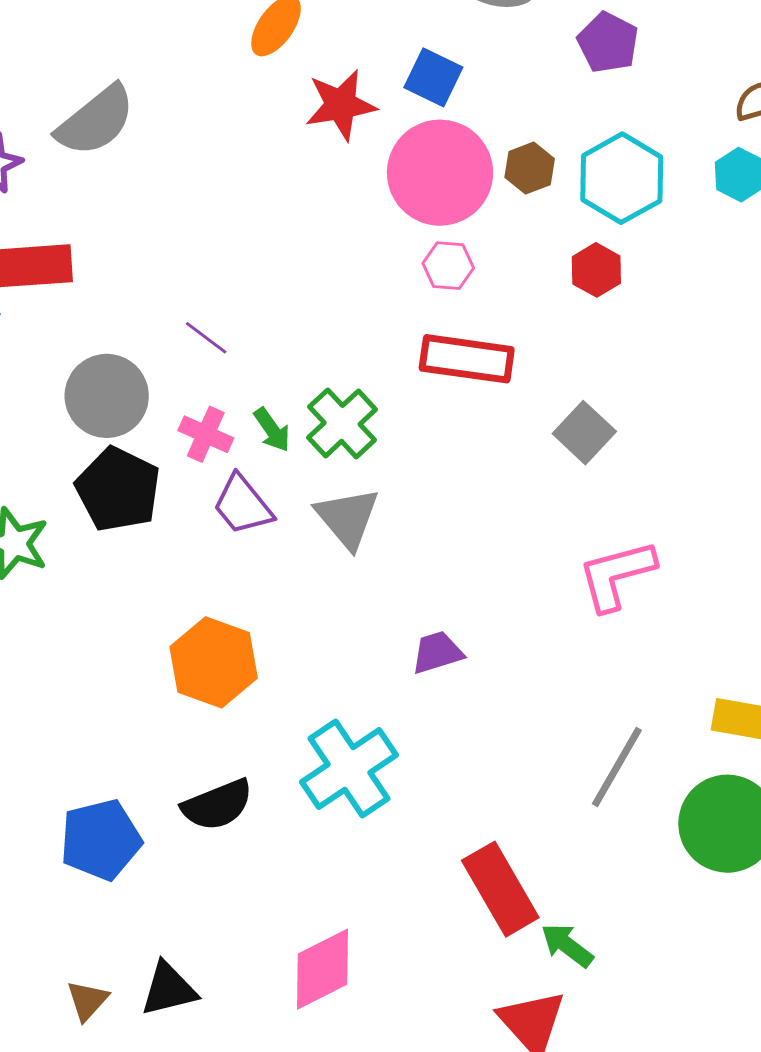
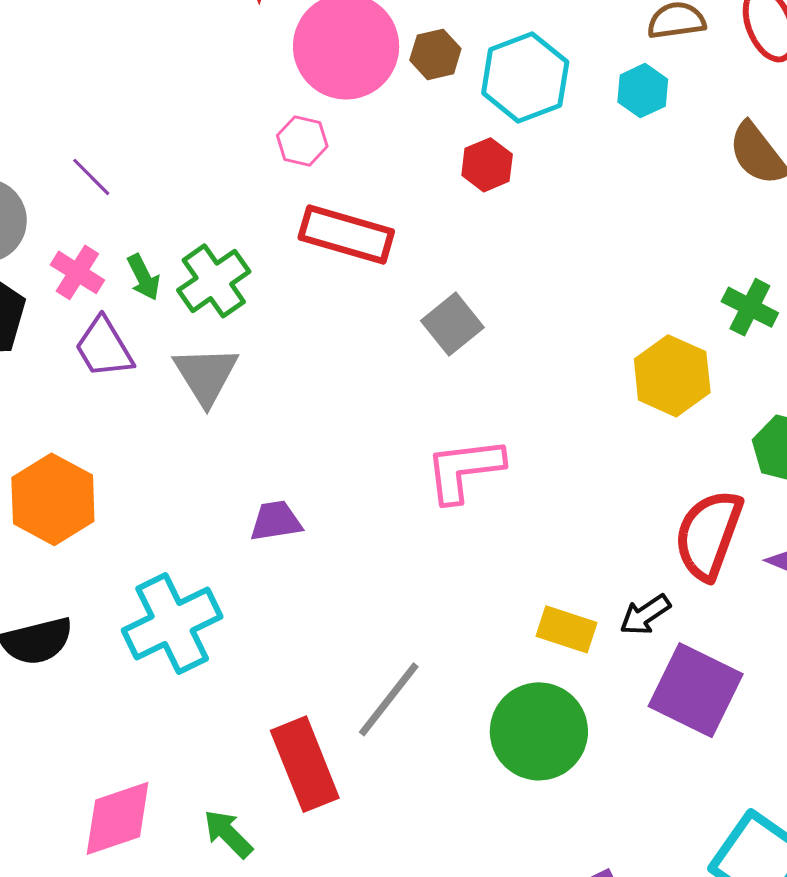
pink hexagon: (448, 266) -> (302, 141), moved
gray line: (617, 767) -> (389, 699), moved
green arrow: (567, 945) -> (228, 834), moved

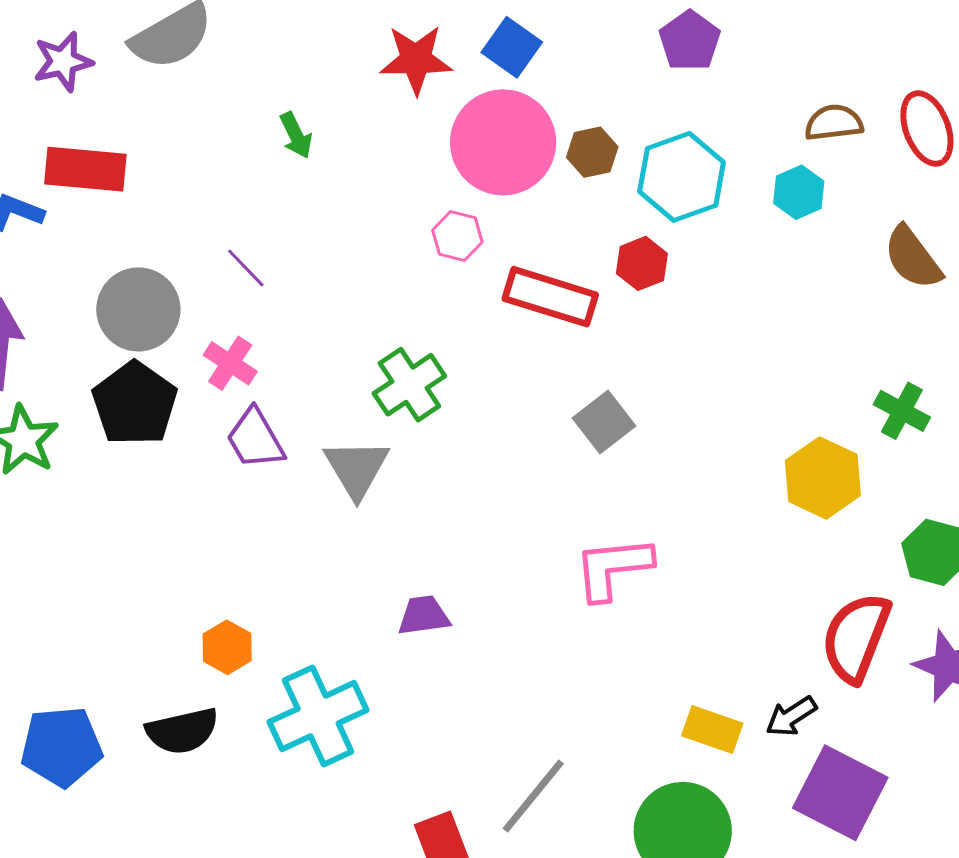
red rectangle: (346, 235) -> (550, 297), moved
green arrow: (144, 277) -> (296, 135), moved
green cross: (214, 281) -> (409, 385), moved
orange hexagon: (53, 499) -> (227, 647), moved, size x0.6

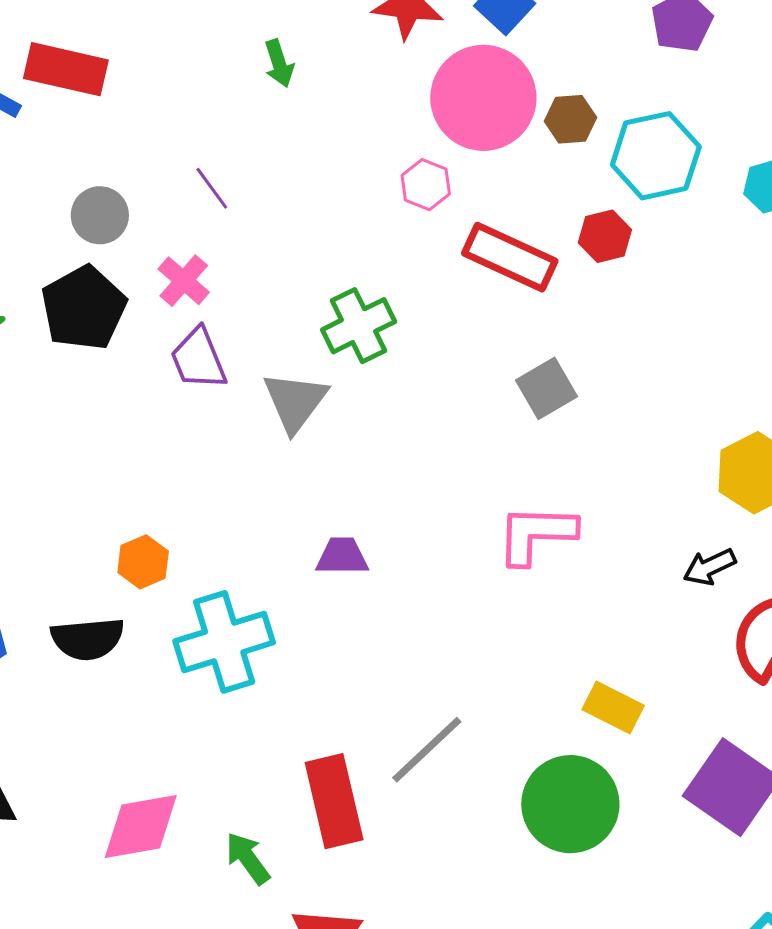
gray circle: (138, 309) -> (100, 215), size x0.7
black arrow: (791, 716) -> (709, 567), moved

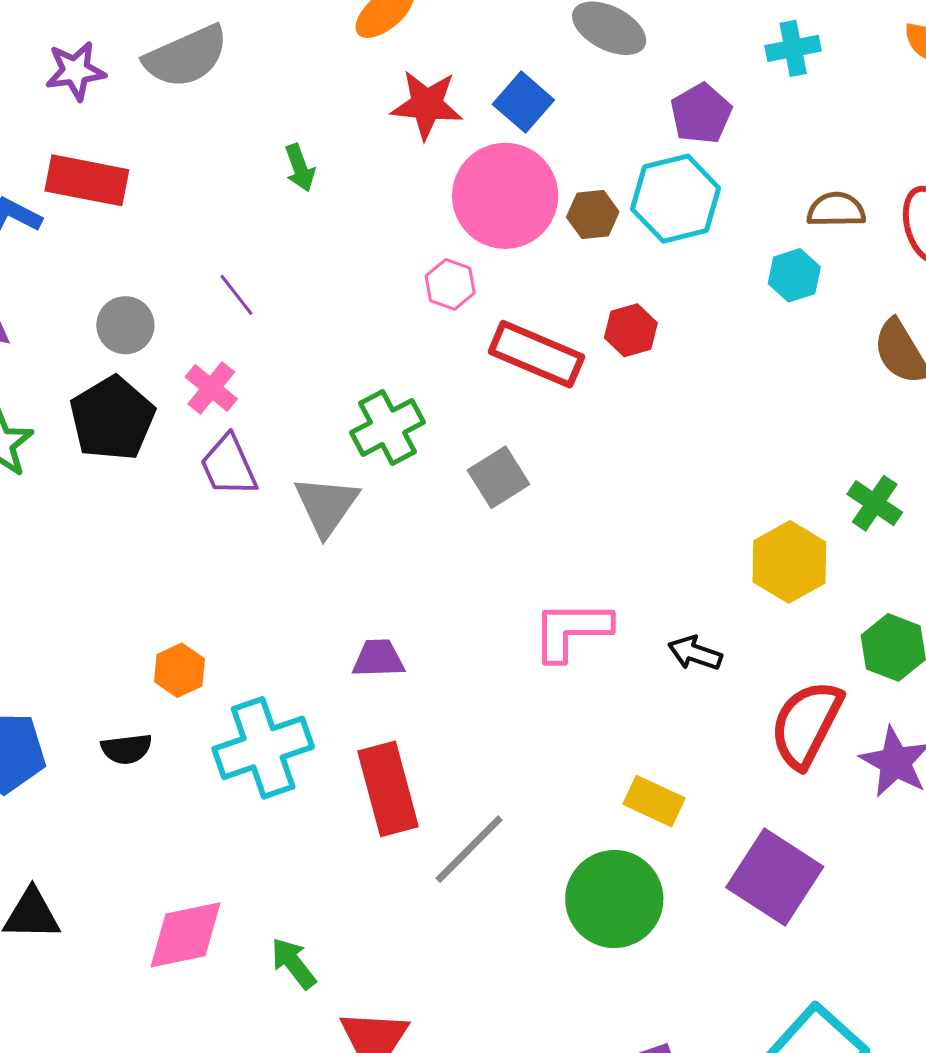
cyan hexagon: (656, 156) -> (676, 199), moved
gray square: (546, 388) -> (499, 477), moved
black arrow: (709, 567) -> (695, 653), moved, turned 46
black semicircle: (88, 639) -> (126, 749), size x0.7
red rectangle: (334, 801) -> (388, 789), moved

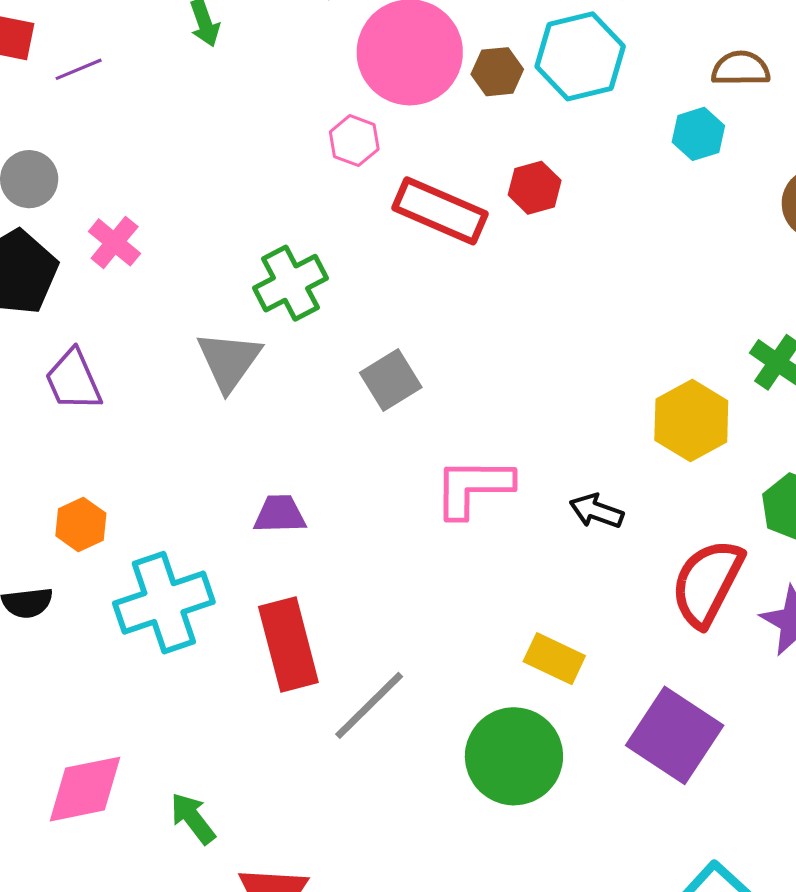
purple line: (236, 295) -> (79, 69), moved, turned -75
purple trapezoid: (229, 466) -> (73, 380), moved
gray square: (499, 477) -> (391, 380), moved

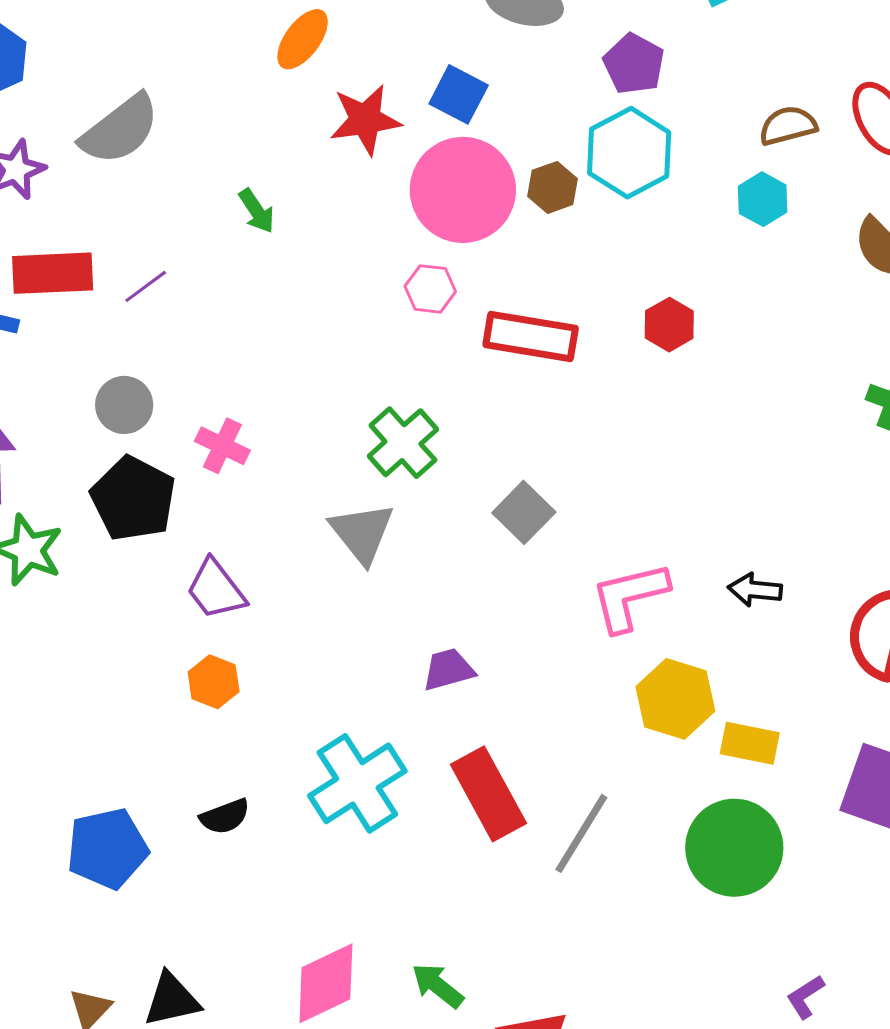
red hexagon: (535, 188) -> (669, 325), moved
yellow hexagon: (691, 421) -> (675, 699), moved
orange hexagon: (81, 525) -> (214, 682), moved

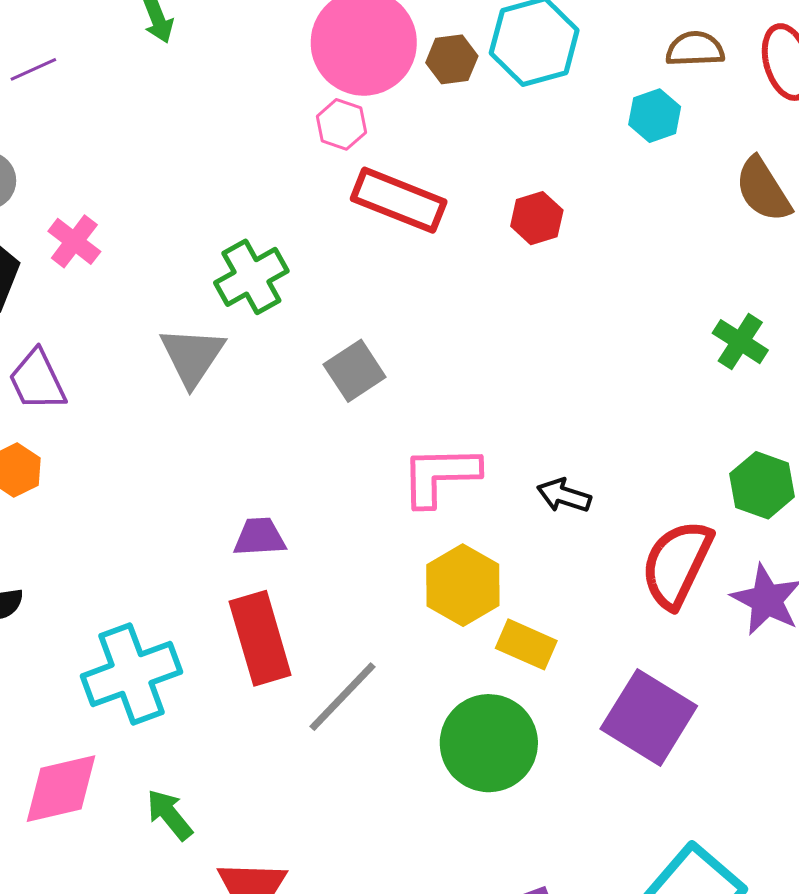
pink hexagon: (430, 289) -> (341, 124), moved
purple trapezoid: (448, 669) -> (260, 537), moved
cyan cross: (357, 783) -> (132, 674), moved

